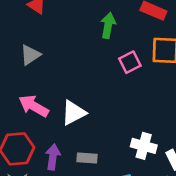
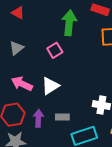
green arrow: (108, 25) -> (69, 23), size x1.4
pink square: (130, 62) -> (55, 50), moved

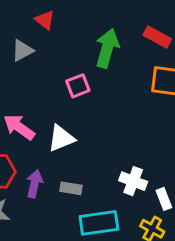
red triangle: (18, 13) -> (45, 20), moved
gray triangle: (16, 48) -> (22, 51), moved

